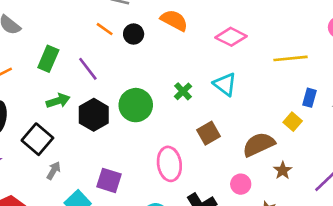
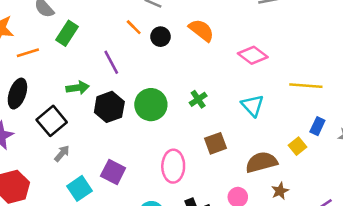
green rectangle: (48, 59) -> (67, 33), moved
cyan triangle: (225, 84) -> (252, 105), moved

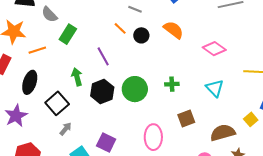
green arrow: (78, 88) -> (77, 77), turned -96
green cross: (198, 99) -> (172, 84), turned 32

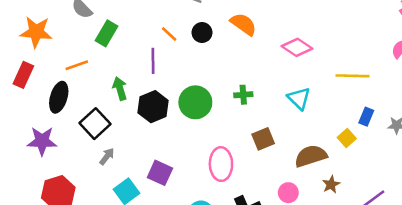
orange line: (120, 28) -> (169, 34), moved
orange line: (37, 50) -> (77, 65), moved
purple line: (103, 56) -> (153, 61), turned 30
purple star: (16, 116) -> (42, 141), turned 30

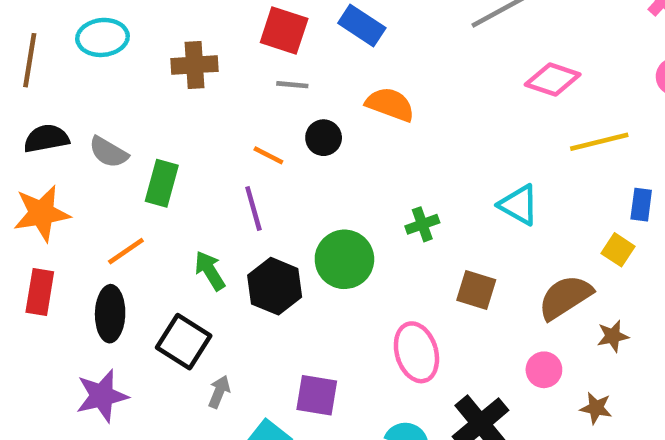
pink diamond: (297, 47) -> (553, 80), moved
brown square: (263, 139) -> (476, 290), turned -35
brown star: (331, 184) -> (613, 336), turned 30

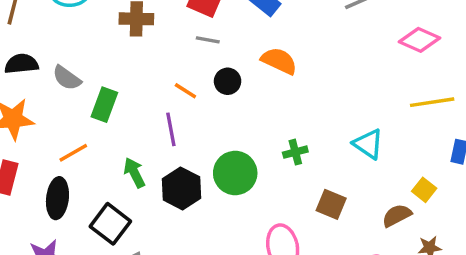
pink diamond: (553, 80) -> (420, 40), moved
yellow square: (618, 250) -> (424, 190), moved
brown semicircle: (565, 297) -> (397, 215), size x0.7

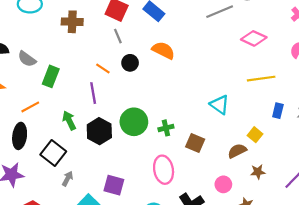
gray line: (208, 40) -> (118, 36), turned 56
green cross: (295, 152) -> (166, 128), moved

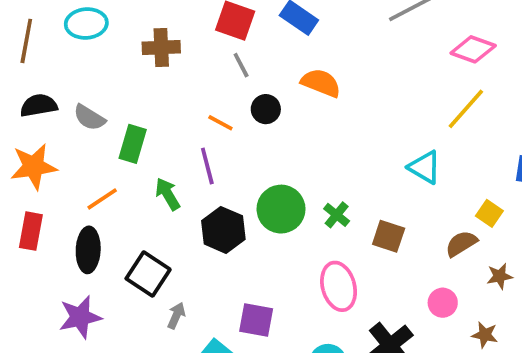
yellow line: (261, 79) -> (466, 109), moved, turned -36
green arrow: (69, 120) -> (168, 194), moved
green cross: (166, 128) -> (337, 215), turned -32

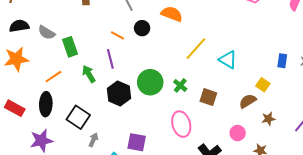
yellow line: (466, 109) -> (196, 49), moved
green rectangle: (133, 144) -> (70, 47), turned -36
red rectangle: (31, 231) -> (15, 108), moved, turned -72

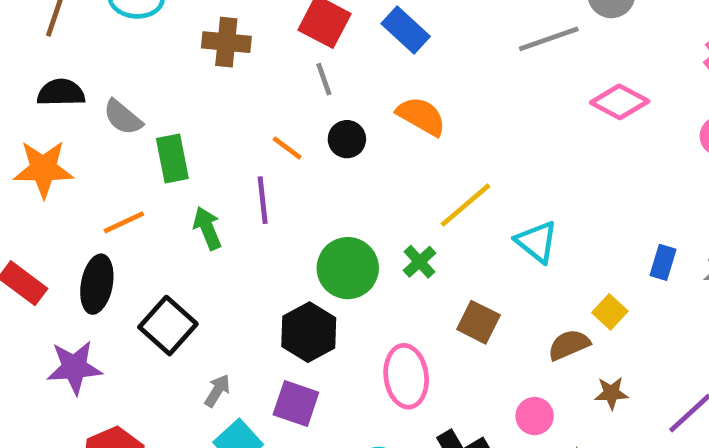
green cross: (180, 85) -> (419, 262), moved
black hexagon: (119, 93) -> (309, 332), moved
gray arrow: (93, 140) -> (217, 391), moved

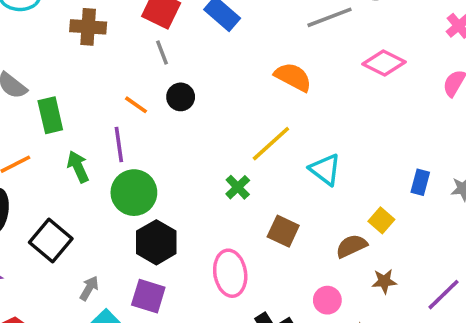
orange semicircle: (421, 116) -> (293, 77), moved
green circle: (348, 268) -> (134, 193), moved

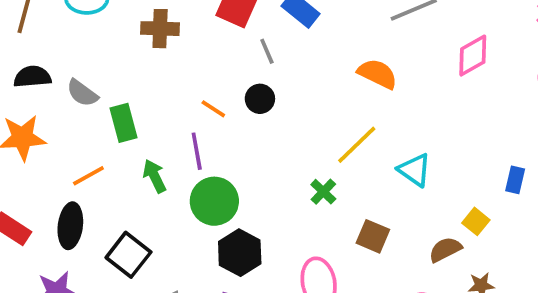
gray line: (162, 52) -> (267, 51), moved
pink diamond: (384, 63) -> (473, 56), turned -54

